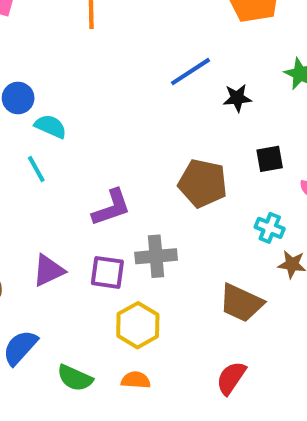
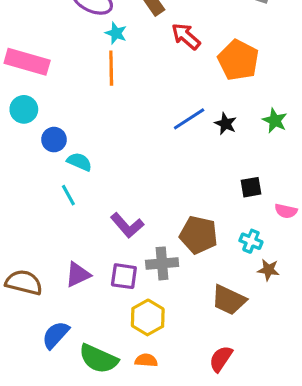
black star: (237, 98) -> (226, 124), moved, turned 30
brown pentagon: (203, 183) -> (199, 235), moved
purple L-shape: (111, 208) -> (127, 225), turned 68
green semicircle: (75, 378) -> (98, 359), size x1.4

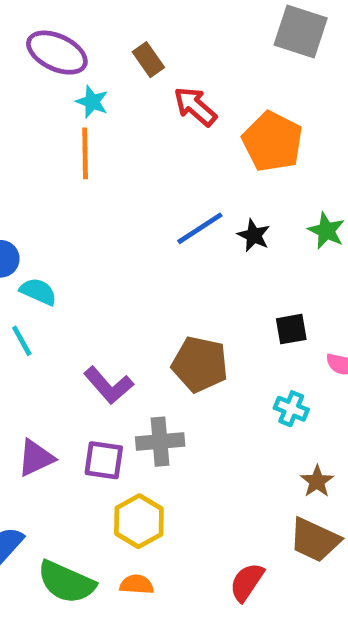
brown pentagon: (199, 235) -> (200, 364), moved
brown star: (268, 270) -> (317, 481), moved, turned 30
brown trapezoid: (229, 300) -> (315, 540), moved

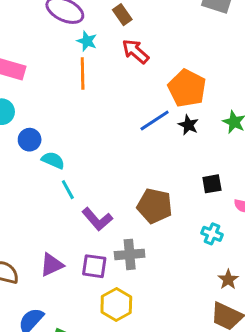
red arrow: (195, 106) -> (135, 51), moved
orange pentagon: (273, 142) -> (187, 88), moved
cyan line: (22, 341) -> (68, 190), moved

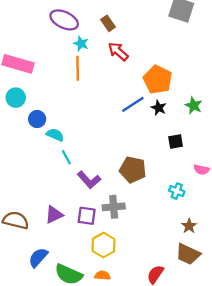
black square: (212, 184) -> (176, 142), moved

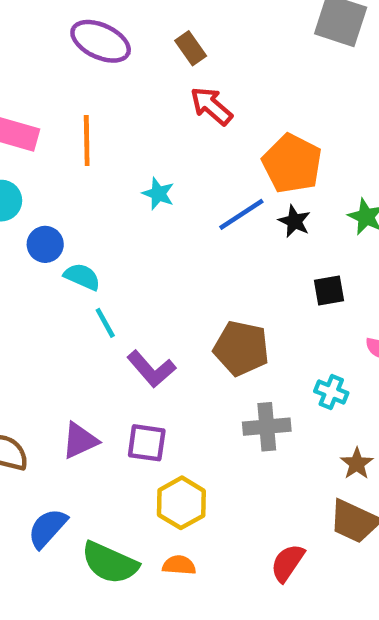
cyan star: (81, 44) -> (158, 194), moved
orange line: (78, 68) -> (87, 141), moved
gray cross: (114, 207) -> (267, 427), moved

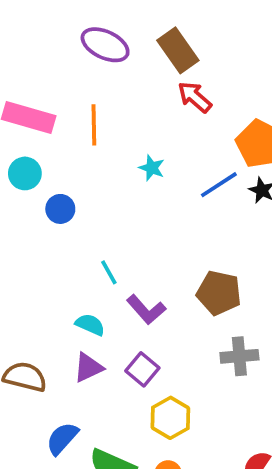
brown rectangle: (191, 48) -> (178, 50), size x1.6
cyan semicircle: (82, 277) -> (90, 325), moved
purple square: (147, 443) -> (142, 369), turned 32

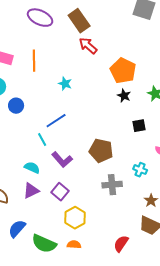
blue line: (219, 185) -> (56, 121), moved

